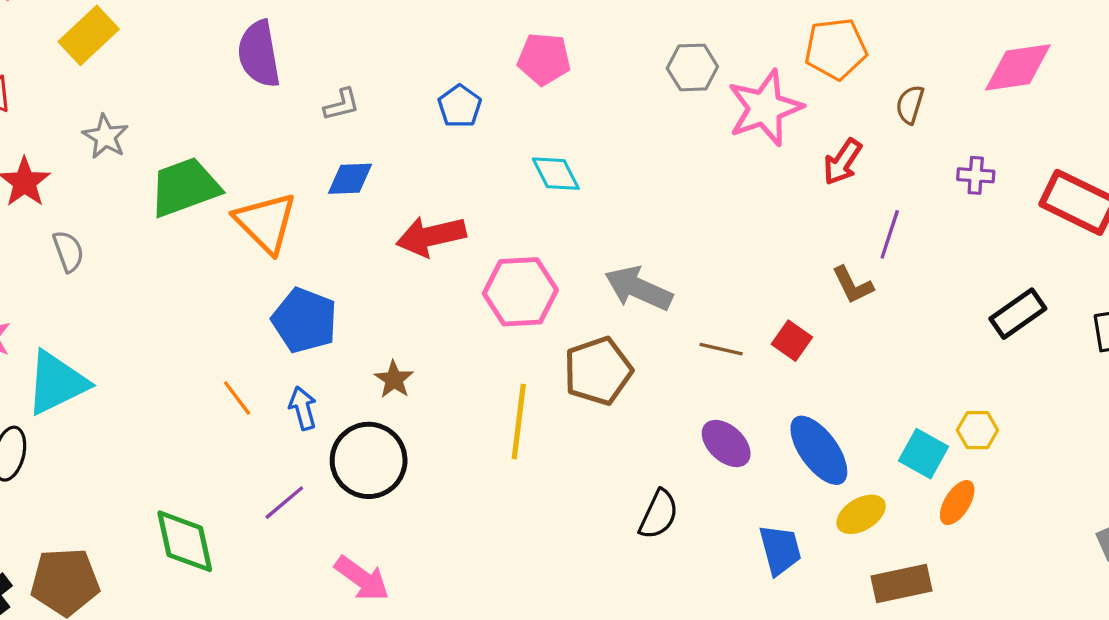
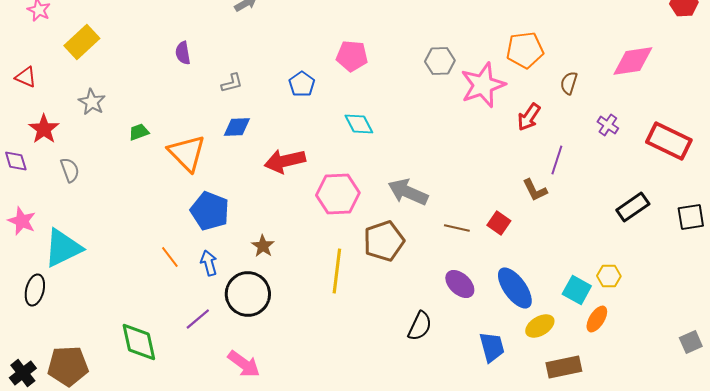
purple semicircle: (259, 54) -> (183, 53), size x0.6
purple cross: (976, 175) -> (608, 125), turned 30
green trapezoid: (185, 187) -> (139, 132), size x0.5

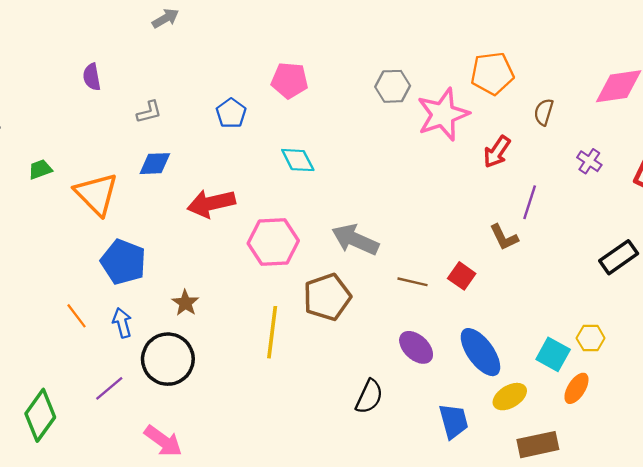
green diamond: (139, 342) -> (40, 415), turned 48

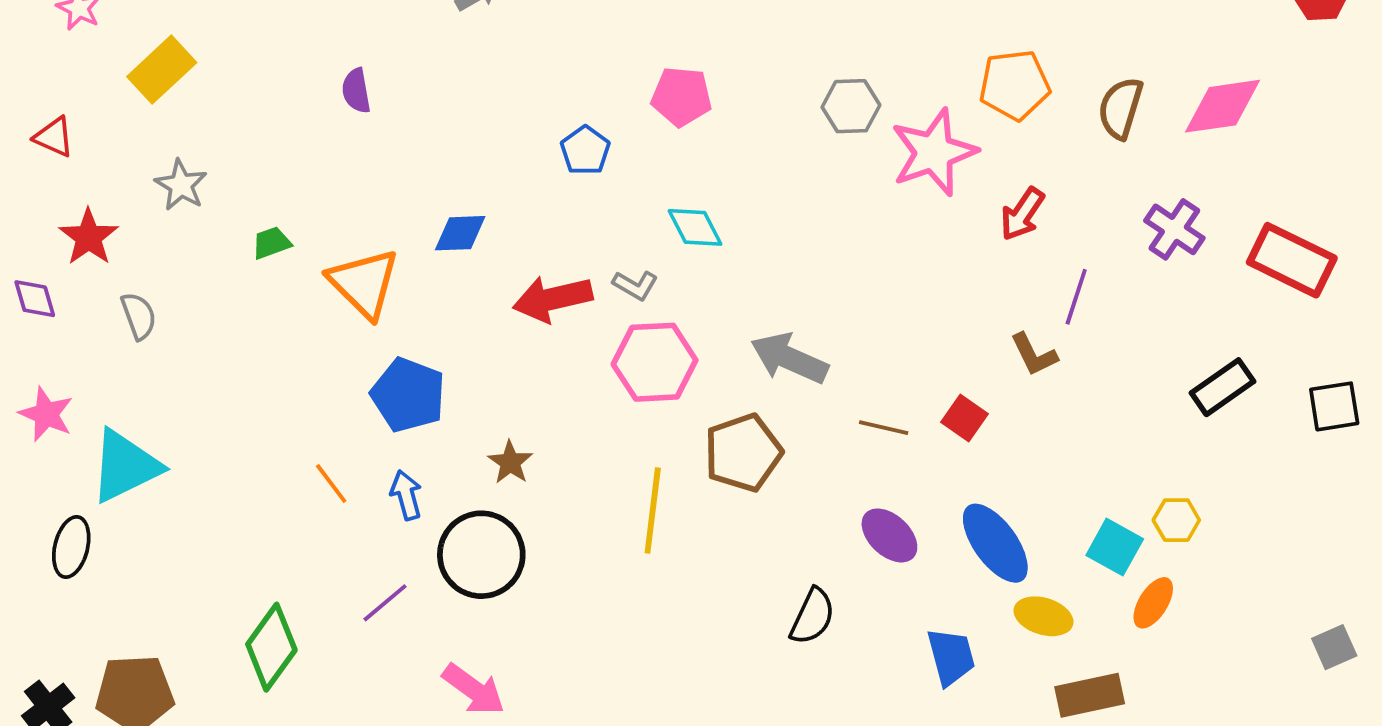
gray L-shape: (149, 112) -> (635, 285), moved, turned 44
brown semicircle: (544, 112) -> (1120, 108), moved, size x1.4
purple cross: (589, 161) -> (1174, 229), size x1.4
yellow ellipse: (510, 397) -> (1043, 616), turned 48

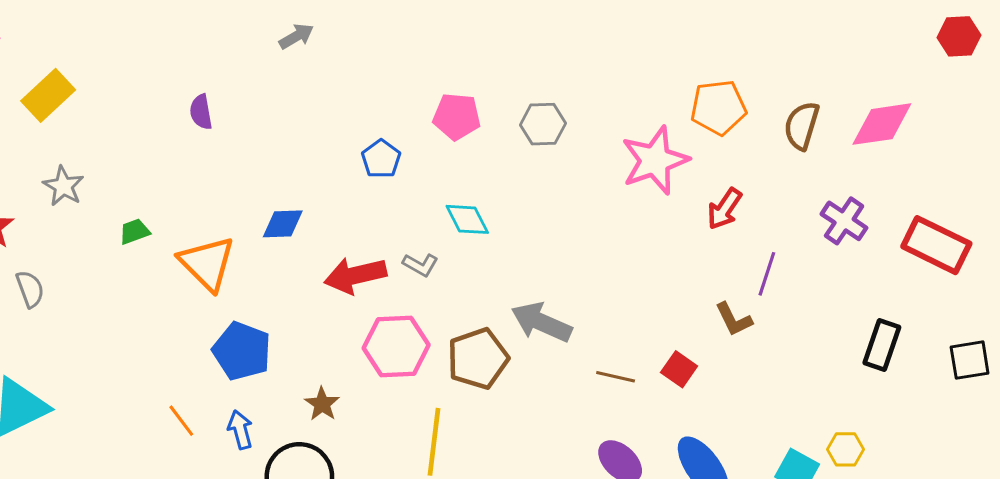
gray hexagon: (851, 106) -> (543, 124), moved
pink hexagon: (655, 362) -> (396, 346), moved
black rectangle: (1223, 387) -> (882, 345), turned -36
brown pentagon: (743, 453) -> (478, 359), moved

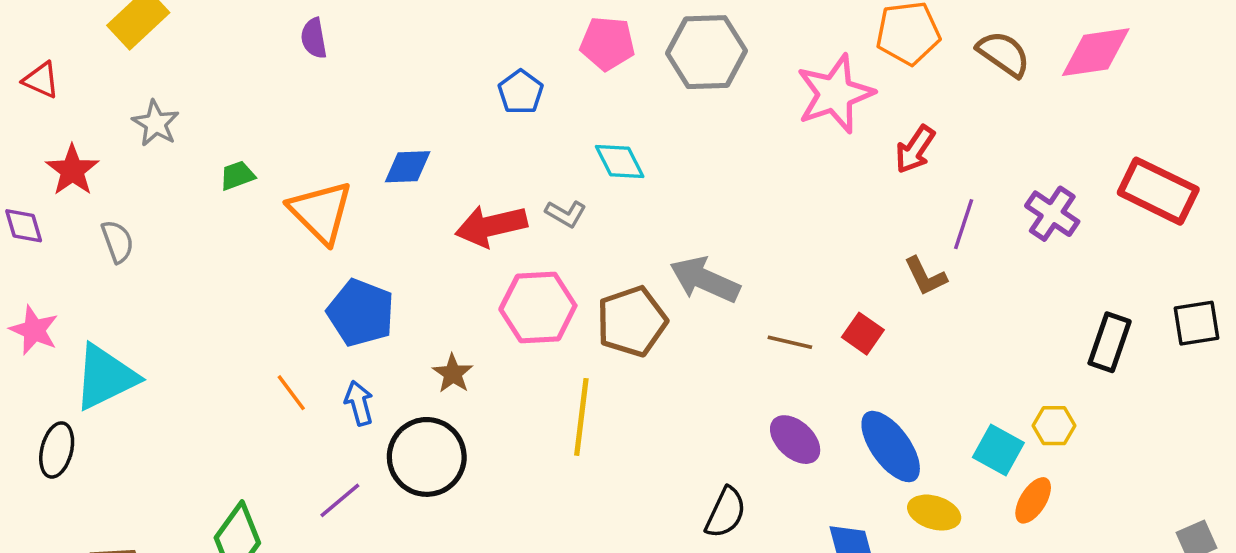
gray hexagon: (543, 124) -> (706, 52), size x1.5
brown semicircle: (802, 126) -> (1004, 54), turned 108
purple cross: (844, 221) -> (1052, 214), moved
black rectangle: (882, 345) -> (1110, 342), moved

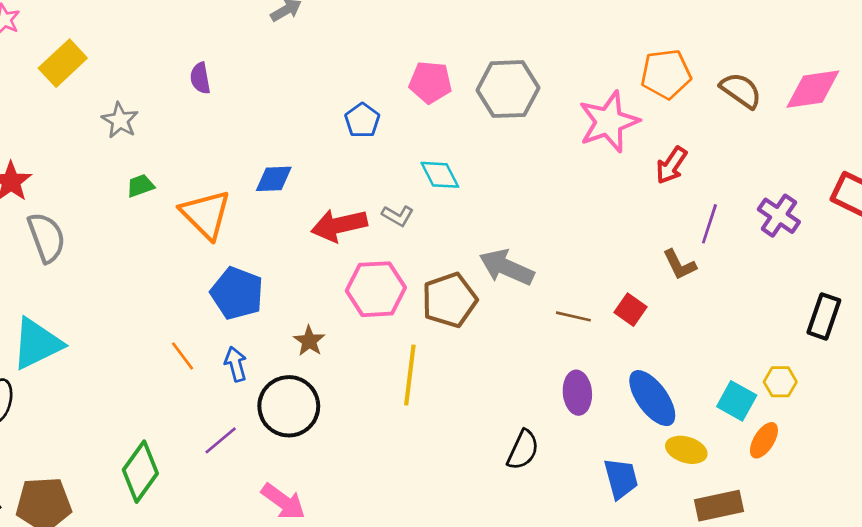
gray star: (156, 123) -> (120, 120), moved
gray semicircle: (117, 241) -> (46, 237), size x1.5
purple ellipse: (795, 440) -> (577, 393), turned 42

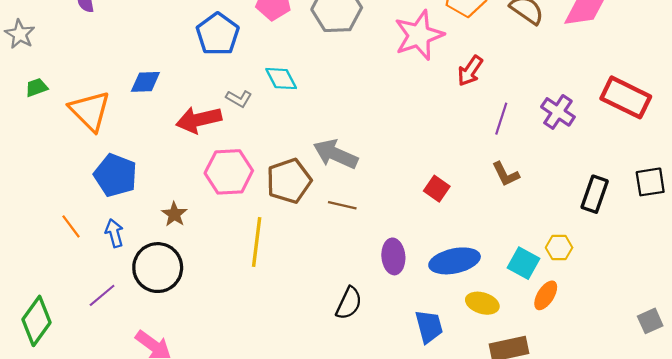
blue pentagon: (362, 120) -> (218, 34), size x1.5
gray L-shape: (398, 216) -> (239, 99), moved
brown L-shape: (680, 265) -> (506, 174), moved
brown line: (573, 316) -> (342, 205), moved
blue ellipse: (652, 398) -> (455, 261), turned -66

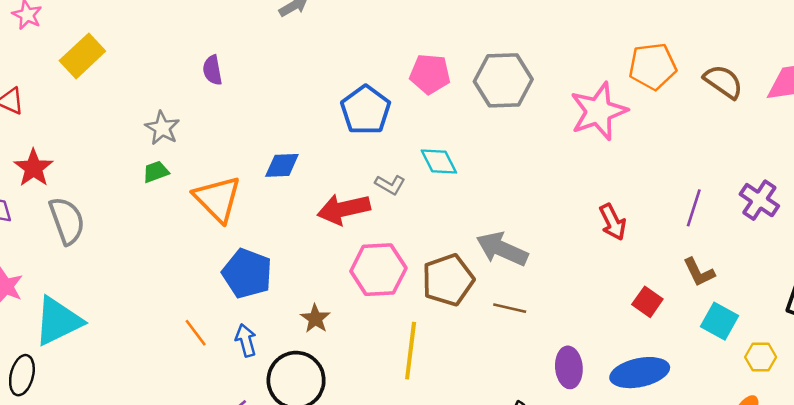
gray star: (20, 34) -> (162, 128), moved
red arrow: (470, 71) -> (613, 222), moved, turned -60
red square: (437, 189) -> (647, 302), moved
cyan square: (523, 263) -> (719, 321), moved

